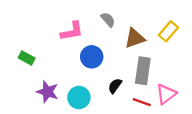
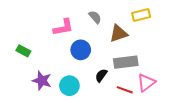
yellow rectangle: (168, 31) -> (141, 15), moved, turned 36
gray rectangle: (143, 71) -> (126, 62), turned 75

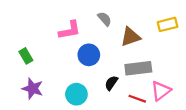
yellow rectangle: (141, 15) -> (168, 24), moved
green rectangle: (23, 51) -> (26, 56), turned 32
purple star: (42, 81) -> (33, 89), moved

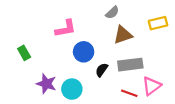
gray semicircle: (105, 19) -> (112, 13), moved, turned 88
black semicircle: (111, 83) -> (102, 70), moved
purple star: (33, 89) -> (46, 84), moved

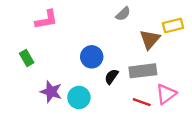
pink L-shape: (65, 28) -> (46, 20), moved
brown triangle: (123, 35) -> (150, 39), moved, turned -30

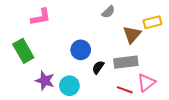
green rectangle: (27, 58) -> (23, 51), size x1.6

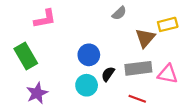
purple star: (45, 81) -> (37, 93), moved, turned 30
pink triangle: (146, 83) -> (168, 74), moved, turned 48
cyan circle: (69, 86) -> (87, 85), moved

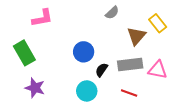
yellow rectangle: (168, 24) -> (158, 23), turned 66
cyan circle: (87, 85) -> (87, 91), moved
purple star: (37, 93) -> (35, 88), turned -30

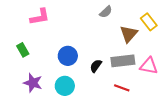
blue circle: (84, 52) -> (68, 56), moved
green rectangle: (24, 53) -> (23, 50), size x0.6
cyan circle: (87, 91) -> (65, 86), moved

